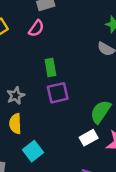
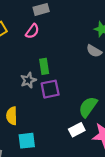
gray star: (16, 96) -> (28, 80), moved
cyan square: (33, 151) -> (27, 141), turned 30

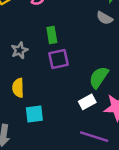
gray star: (28, 80) -> (20, 50), moved

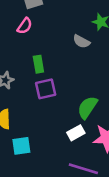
gray semicircle: (105, 18) -> (81, 41), moved

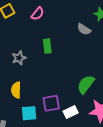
purple square: (46, 89) -> (51, 103), moved
white rectangle: (76, 133) -> (71, 112), moved

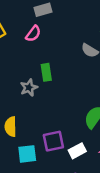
gray star: (19, 58) -> (29, 88), moved

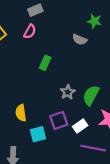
green rectangle: (46, 72) -> (45, 63), turned 40
gray star: (29, 88) -> (68, 92), moved

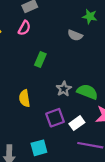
green semicircle: (91, 95) -> (87, 92), turned 84
yellow semicircle: (21, 113) -> (25, 98), moved
cyan square: (38, 134) -> (39, 148), moved

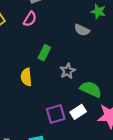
gray star: (64, 89) -> (68, 71), moved
yellow semicircle: (25, 98) -> (26, 77), moved
white rectangle: (77, 123) -> (78, 112), moved

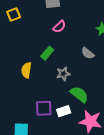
pink semicircle: (30, 19) -> (59, 27), moved
gray semicircle: (82, 30) -> (88, 53), moved

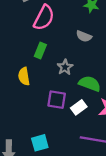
pink semicircle: (59, 27) -> (44, 18), size x1.6
purple square: (44, 108) -> (57, 100), moved, turned 30

